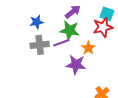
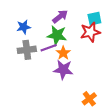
cyan square: (107, 14) -> (94, 19), turned -32
orange star: (88, 48) -> (63, 53), moved

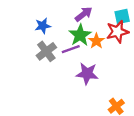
green star: (57, 35) -> (80, 35), turned 30
gray cross: (27, 50) -> (46, 51), turned -30
orange star: (63, 53) -> (96, 41), moved

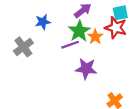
red star: (117, 32) -> (116, 28), turned 30
gray cross: (46, 51) -> (23, 47), moved

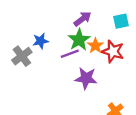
blue star: (43, 22) -> (41, 41), moved
red star: (116, 28) -> (113, 51), moved

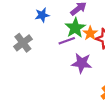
blue star: (41, 41) -> (42, 15), moved

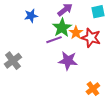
gray cross: (23, 43) -> (13, 61), moved

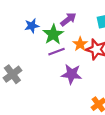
green star: (62, 28) -> (53, 34), moved

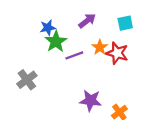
green star: (53, 34) -> (56, 42), moved
purple star: (72, 74) -> (91, 101), moved

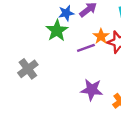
blue star: (48, 28) -> (66, 13), moved
purple line: (74, 55) -> (86, 48), moved

